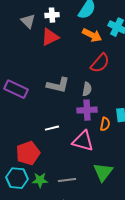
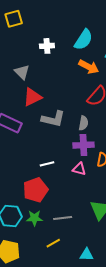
gray triangle: (28, 21) -> (22, 72), moved
red triangle: (50, 37) -> (32, 97), moved
pink triangle: (83, 141) -> (79, 169), moved, size x0.6
red pentagon: (28, 153) -> (35, 190), moved

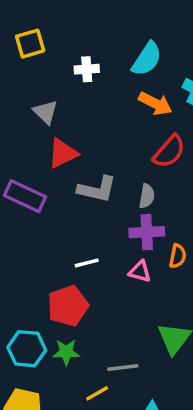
yellow square: (14, 19) -> (30, 44), moved
gray line: (63, 218) -> (123, 368), moved

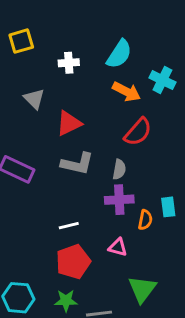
red triangle: (63, 153) -> (69, 123), moved
pink triangle: (140, 272) -> (118, 247), moved
red pentagon: (68, 306) -> (73, 262), moved
green star: (66, 352) -> (66, 301), moved

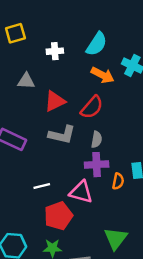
gray triangle: (34, 99) -> (26, 81), turned -42
red semicircle: (138, 132) -> (92, 107), moved
white line: (69, 226) -> (42, 186), moved
pink triangle: (118, 247) -> (81, 192), moved, size x1.5

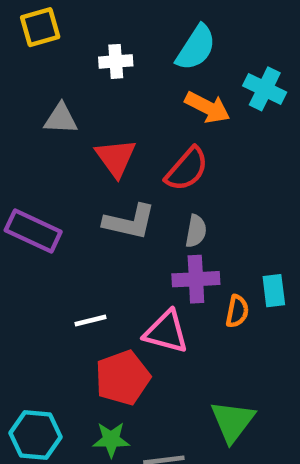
red triangle: (55, 101) -> (116, 158), turned -40

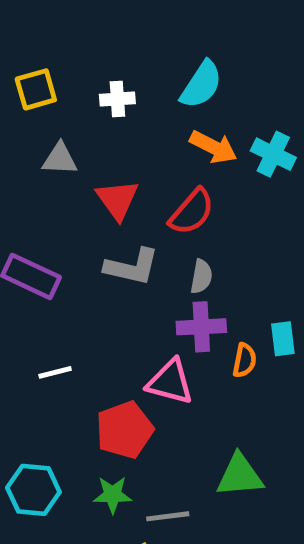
yellow square: (40, 27) -> (36, 89), moved
cyan cross: (265, 89) -> (273, 154), moved
white line: (91, 320) -> (55, 372), moved
green triangle: (233, 421) -> (240, 475), turned 48

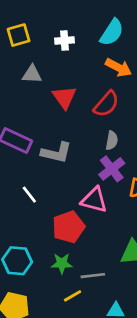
gray L-shape: (132, 267) -> (56, 153), moved
purple cross: (201, 327) -> (112, 169), turned -35
white line: (55, 372) -> (29, 195), turned 66

